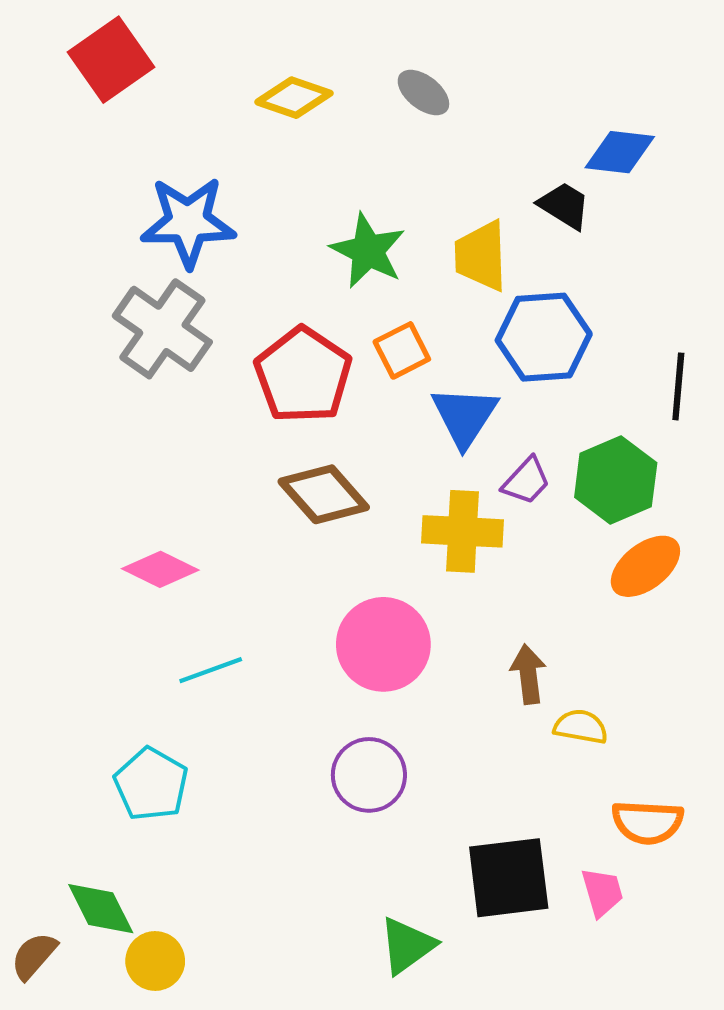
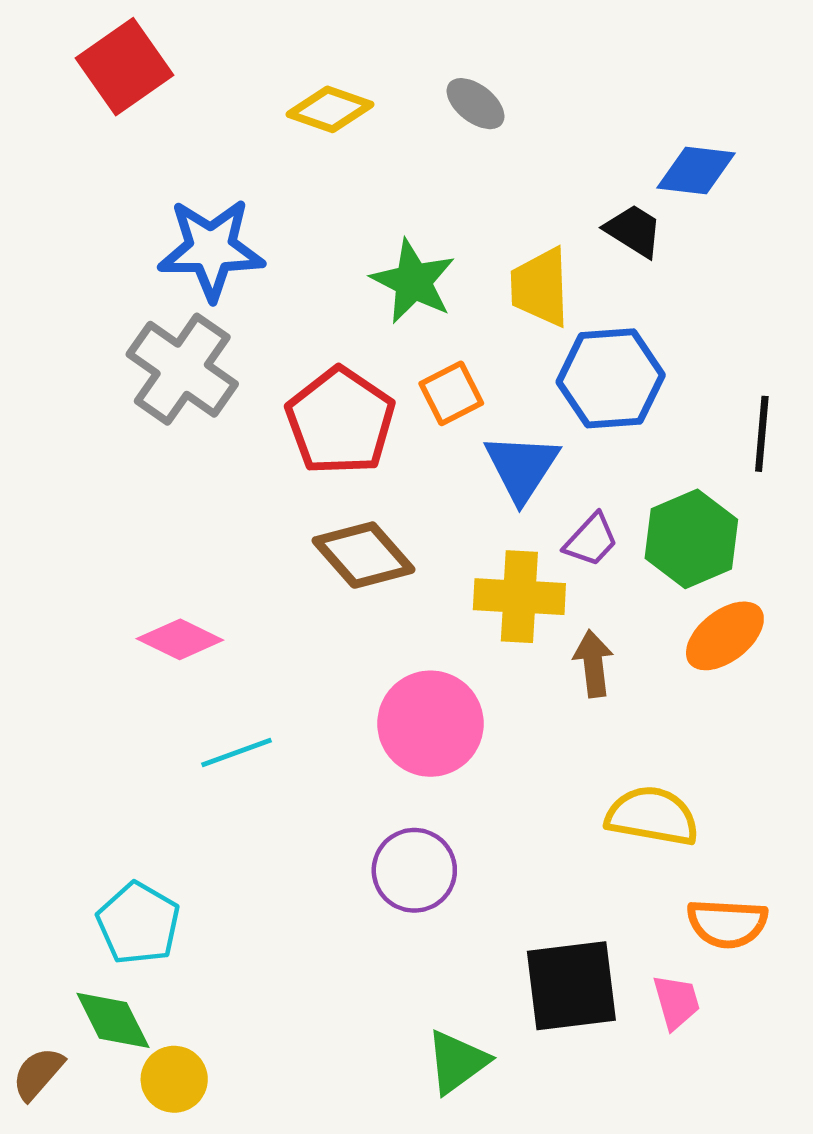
brown arrow: (528, 674) -> (593, 664), moved
yellow semicircle: (581, 727) -> (652, 816), size x1.5
cyan pentagon: (151, 784) -> (138, 923), moved

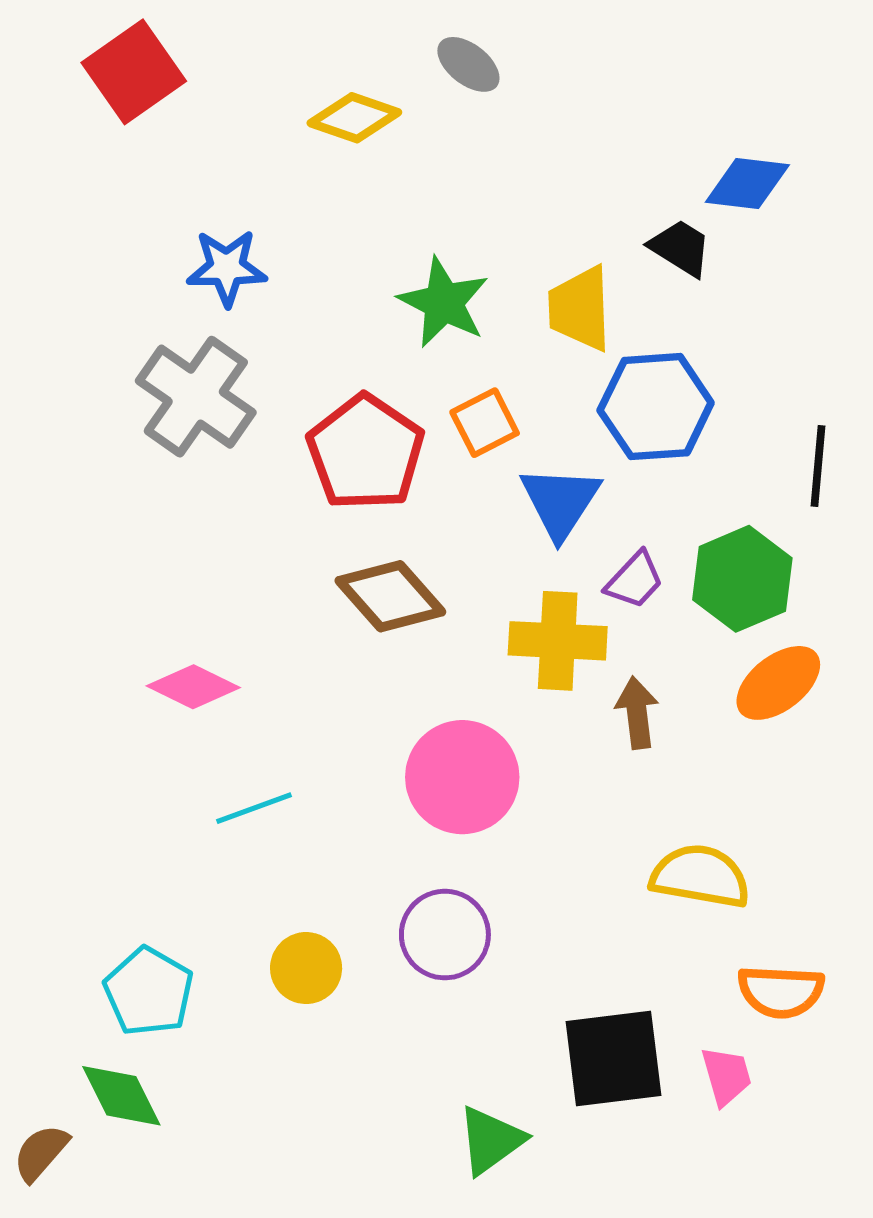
gray ellipse: (476, 104) -> (468, 64), moved
blue star: (211, 249) -> (227, 268), size x0.7
yellow circle: (174, 1079) -> (306, 968), moved

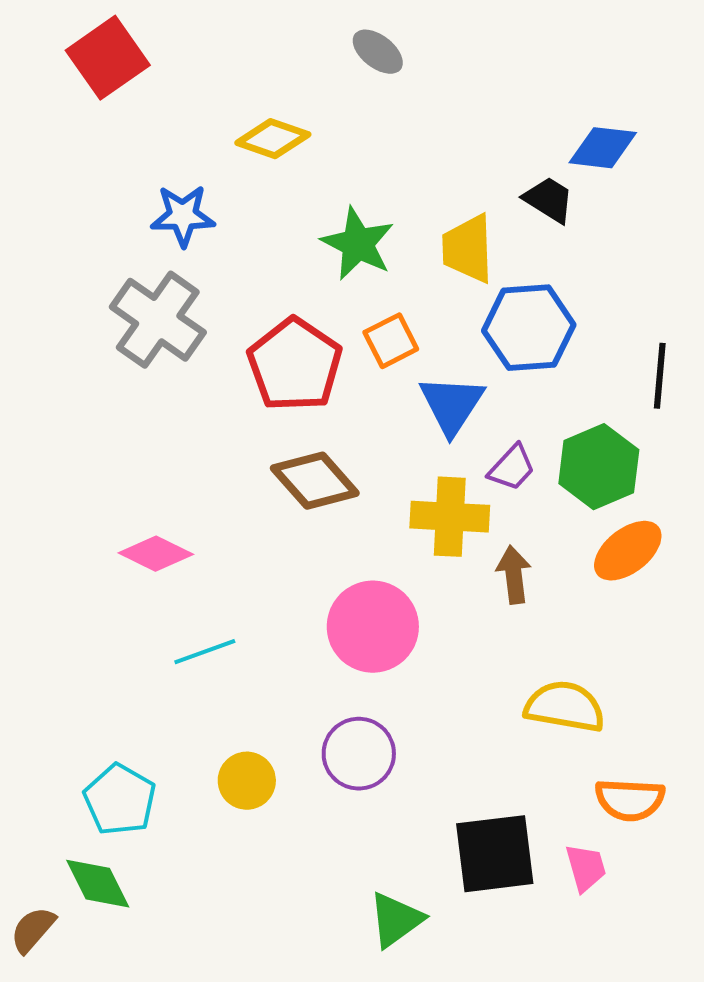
yellow diamond: (354, 118) -> (273, 139), moved

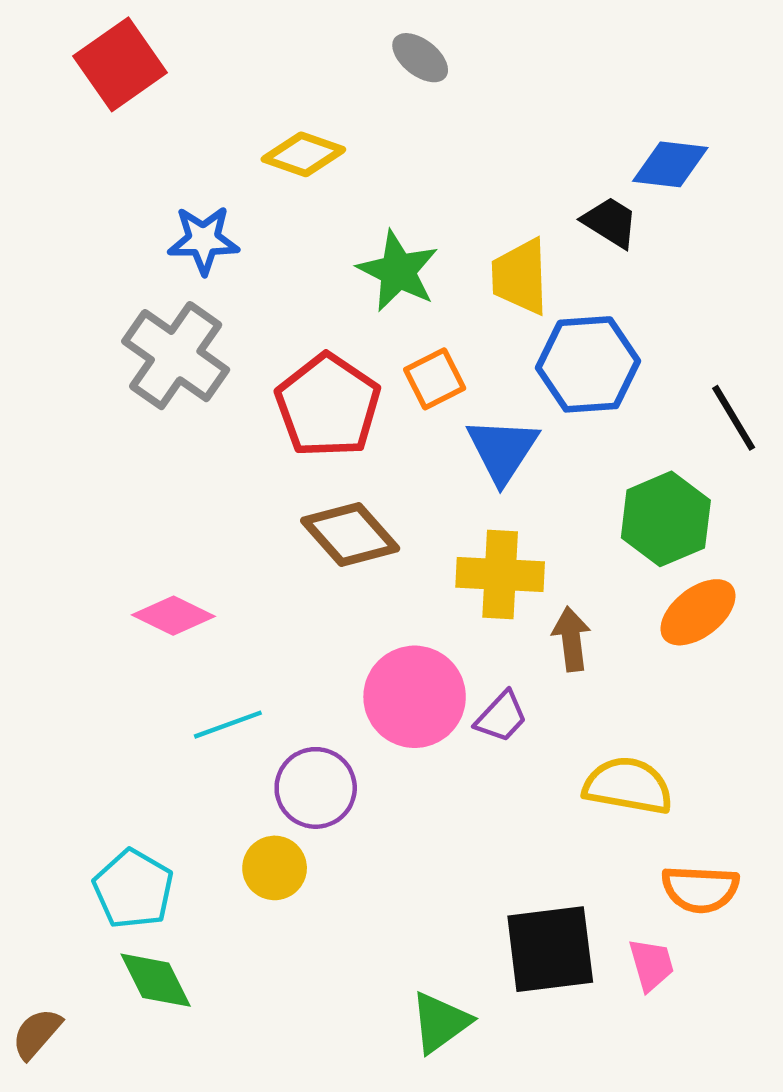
black line: (660, 376) -> (734, 418), turned -36
purple trapezoid: (512, 468) -> (501, 717), moved
purple circle: (359, 754) -> (316, 788), moved
green diamond: (98, 884) -> (156, 980), moved

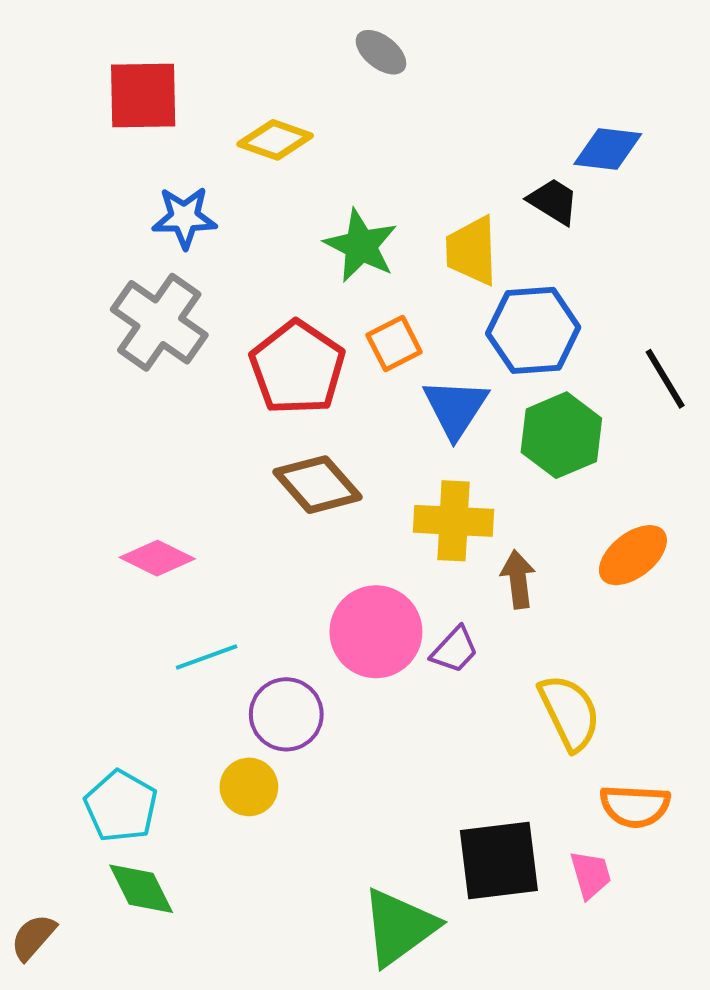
red square: (120, 64) -> (143, 96), moved, turned 34
green hexagon: (666, 519) -> (561, 435), moved
yellow semicircle: (628, 786) -> (569, 712), turned 54
green triangle: (440, 1022) -> (399, 927), size x1.4

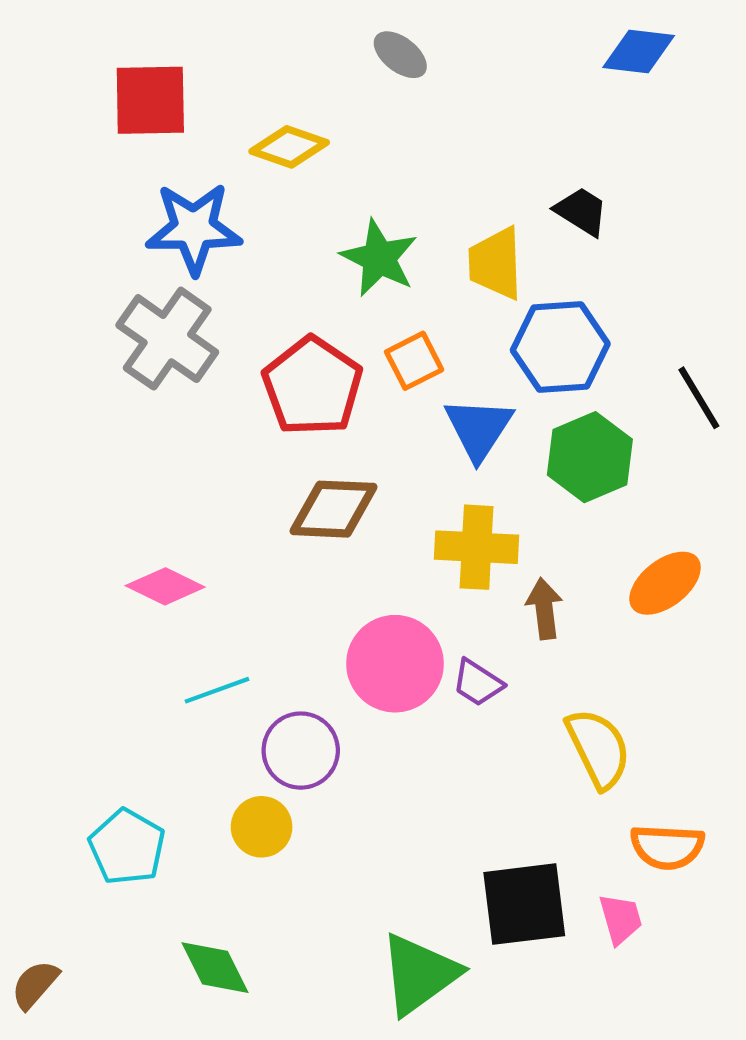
blue diamond: (608, 149) -> (639, 52), moved
blue star: (184, 217) -> (194, 228), size x1.4
brown diamond: (317, 485) -> (334, 509), turned -46
purple trapezoid: (455, 650) -> (478, 683), turned 80
green diamond: (141, 889) -> (215, 968), moved

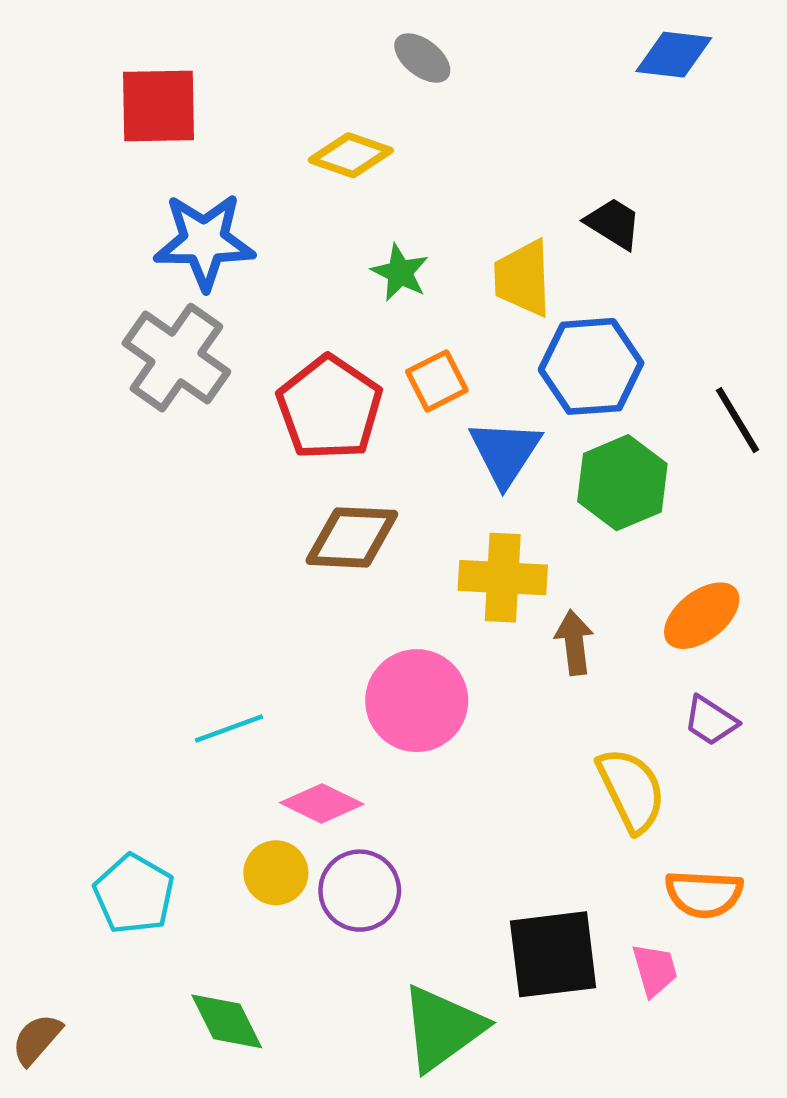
yellow diamond: (289, 147) -> (351, 155), moved
green star: (379, 258) -> (400, 273), size x0.7
pink diamond: (165, 586) -> (322, 803), moved
purple trapezoid: (478, 683) -> (711, 721), moved
purple circle: (301, 751) -> (360, 891), moved

